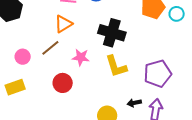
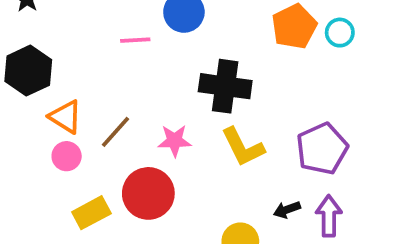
orange triangle: (63, 24) -> (66, 117), moved, turned -48
red circle: (63, 83) -> (148, 193), size x1.4
yellow rectangle: (15, 87) -> (91, 213), moved

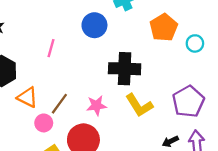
cyan circle: (340, 33) -> (195, 43), moved
pink line: (135, 40) -> (51, 48), moved, turned -66
pink circle: (67, 156) -> (44, 123), moved

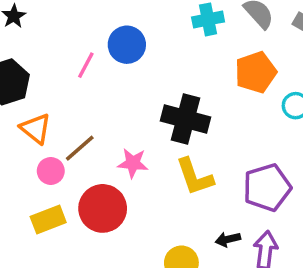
blue circle: (94, 25) -> (127, 45), moved

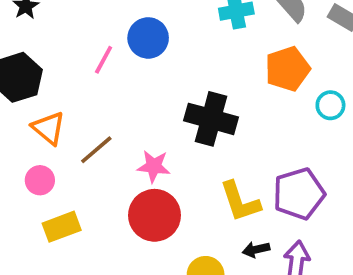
pink circle: (51, 171) -> (40, 180), moved
yellow L-shape: (195, 177) -> (240, 202), moved
red circle: (103, 208) -> (155, 215), moved

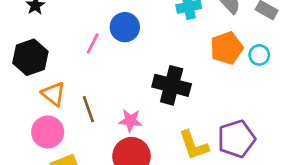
cyan circle: (330, 105) -> (259, 55), moved
brown line: (96, 150) -> (88, 109), turned -68
pink circle: (40, 180) -> (48, 132), size x1.5

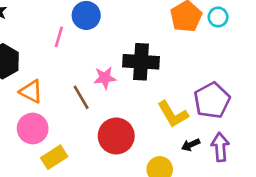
brown line: (88, 109) -> (81, 97), moved
pink star: (130, 121) -> (105, 78), moved

